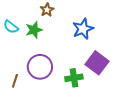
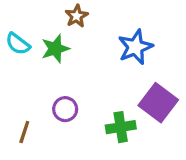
purple circle: (40, 67) -> (65, 109), size x0.6

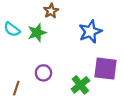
purple square: (158, 103) -> (105, 69), turned -30
green cross: (121, 127) -> (80, 85), turned -30

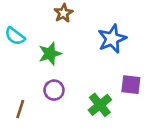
green star: (37, 33) -> (50, 54), moved
purple square: (105, 69) -> (131, 85), size x0.7

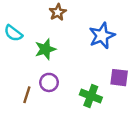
green cross: (100, 105) -> (91, 96), turned -30
brown line: (20, 109) -> (27, 95), moved

